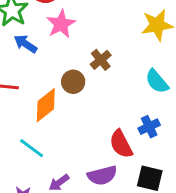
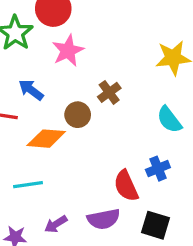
blue arrow: (25, 44) -> (31, 90), moved
orange diamond: (46, 105) -> (46, 139), turned 40
cyan line: (32, 148) -> (28, 185), turned -48

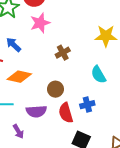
brown circle: (78, 115) -> (55, 89), moved
purple semicircle: (104, 219) -> (36, 111), moved
purple arrow: (56, 224) -> (18, 131), turned -96

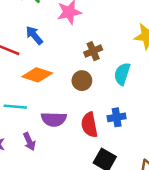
cyan semicircle: (98, 75) -> (122, 74), moved, turned 42
brown circle: (55, 89) -> (82, 81), moved

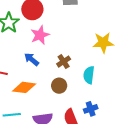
blue arrow: (34, 35) -> (32, 59), moved

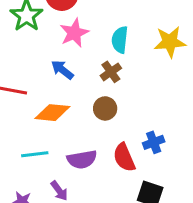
cyan semicircle: (89, 75) -> (120, 40), moved

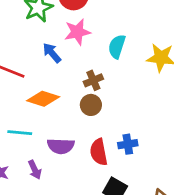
blue arrow: (62, 70) -> (52, 53), moved
brown cross: (111, 72) -> (93, 80), moved

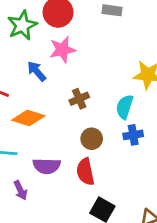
cyan semicircle: (117, 47) -> (125, 107), moved
brown circle: (91, 105) -> (92, 139), moved
blue cross: (128, 144) -> (133, 135), moved

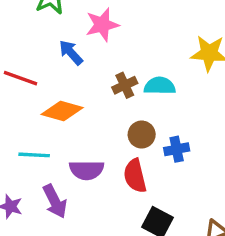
cyan semicircle: (125, 107) -> (160, 86), moved, turned 75
blue cross: (133, 135) -> (177, 149), moved
purple arrow: (20, 190) -> (55, 201), size x1.4

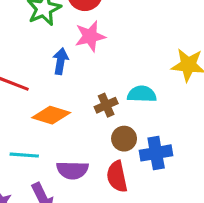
blue arrow: (71, 53) -> (61, 61), turned 50
brown cross: (125, 85) -> (106, 105), moved
blue cross: (177, 149) -> (156, 153), size x1.4

